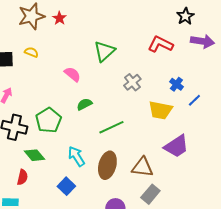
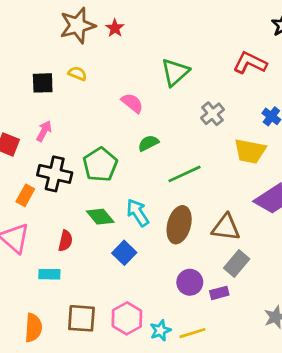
green diamond: (34, 155) -> (100, 217), moved

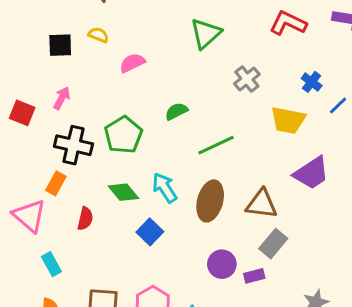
pink semicircle: (132, 103) -> (132, 63), moved, turned -65
orange rectangle: (25, 195) -> (56, 183), moved
cyan rectangle: (49, 274) -> (51, 264), moved, turned 60

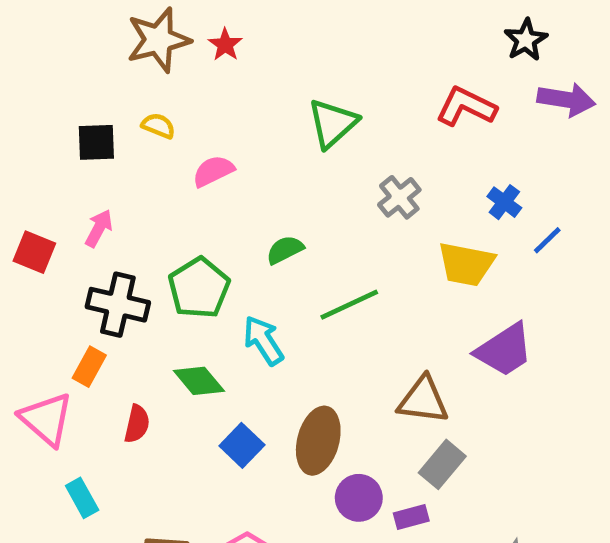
cyan arrow: (165, 188) -> (263, 340), moved
brown ellipse: (210, 201) -> (318, 441), moved

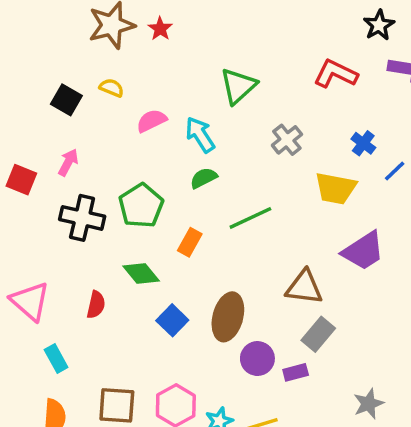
black square: (96, 142) -> (66, 100), turned 32
cyan arrow: (263, 340) -> (200, 135), moved
orange rectangle: (89, 367) -> (190, 242), moved

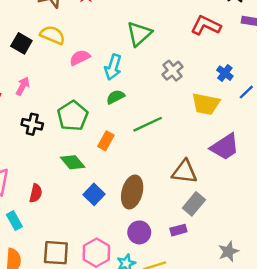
yellow semicircle: (112, 88) -> (52, 35), size x1.5
cyan arrow: (200, 135) -> (113, 67), turned -130
black cross: (82, 218) -> (32, 124), size x0.7
red semicircle: (96, 305) -> (36, 193), moved
purple circle: (257, 359) -> (139, 232), moved

